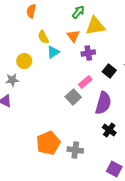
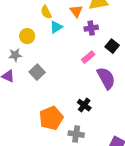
gray square: (73, 97) -> (37, 72), moved
purple semicircle: (103, 103) -> (106, 78), turned -45
black cross: (109, 130) -> (84, 105), moved
gray cross: (75, 150) -> (76, 134), moved

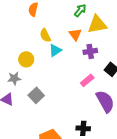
black cross: (84, 105) -> (83, 128), turned -32

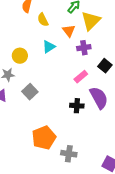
yellow triangle: (97, 24) -> (91, 21), turned -35
yellow semicircle: (45, 35) -> (43, 20), moved
black cross: (83, 128) -> (77, 106), moved

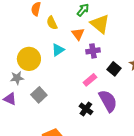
yellow triangle: (91, 21) -> (100, 24), turned -35
yellow circle: (20, 56) -> (29, 59), size x1.5
black cross: (77, 106) -> (86, 109), turned 32

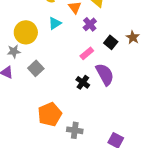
purple cross: (93, 51) -> (90, 24), turned -32

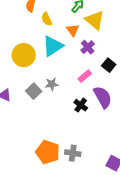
cyan triangle: (55, 23) -> (53, 46), size x1.6
gray star: (14, 51) -> (52, 84), moved
orange pentagon: (50, 114) -> (48, 152), moved, turned -30

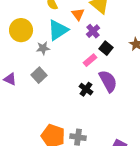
yellow circle: (24, 55) -> (21, 30), moved
black square: (109, 65) -> (106, 48), moved
gray star: (52, 84) -> (43, 48), moved

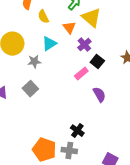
cyan triangle: (58, 30) -> (49, 44), size x0.7
purple semicircle: (108, 81) -> (99, 95), size x0.7
black cross: (86, 89) -> (77, 131), moved

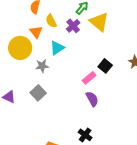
orange triangle: (69, 28) -> (36, 32), moved
purple cross: (84, 45) -> (73, 26), moved
purple semicircle: (99, 95) -> (92, 99), moved

